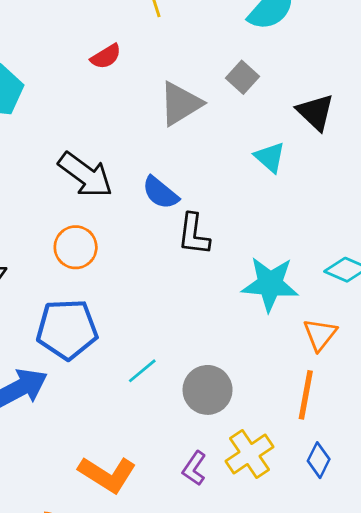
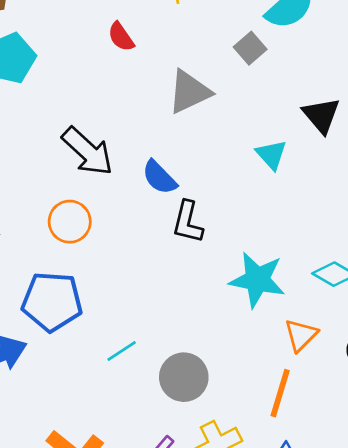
red semicircle: (106, 56) -> (121, 37), turned 80
gray square: (242, 77) -> (250, 48), moved

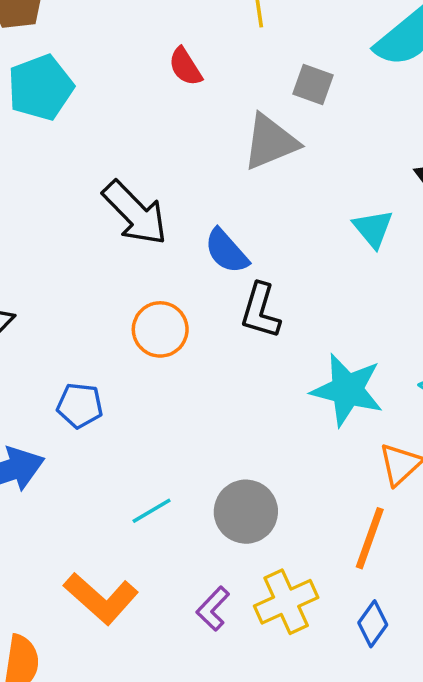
gray square: (250, 48) -> (313, 84), moved, turned -32
orange circle: (70, 222) -> (160, 329), moved
blue pentagon: (52, 302) -> (80, 406), size x0.6
cyan line: (122, 351) -> (152, 511), moved

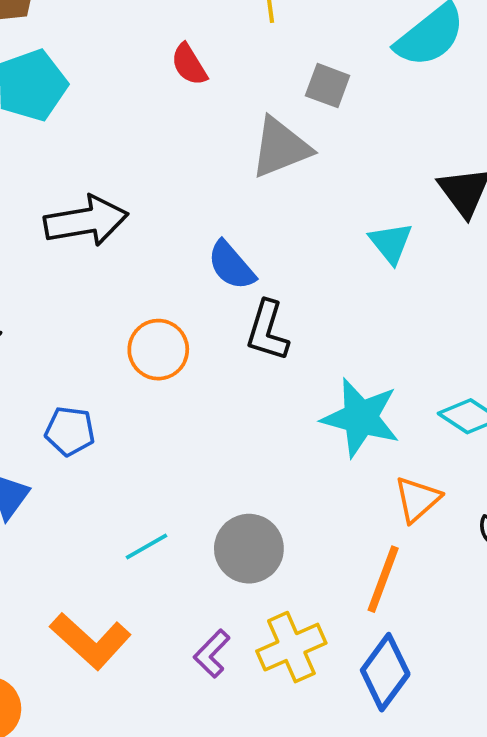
black arrow: (135, 213) -> (86, 221), moved, turned -56
blue diamond: (373, 624) -> (385, 672), size x1.5

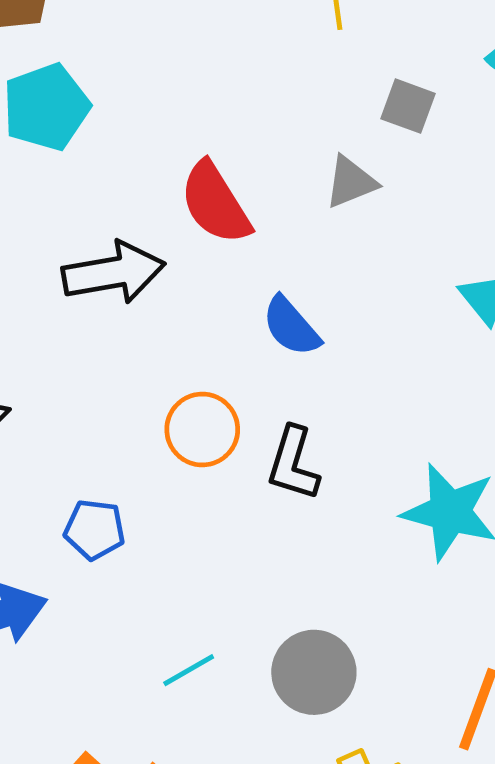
red semicircle: (189, 64) -> (215, 203), moved, size x1.6
gray triangle: (281, 147) -> (351, 182), size x0.7
black L-shape: (267, 331) -> (293, 464), moved

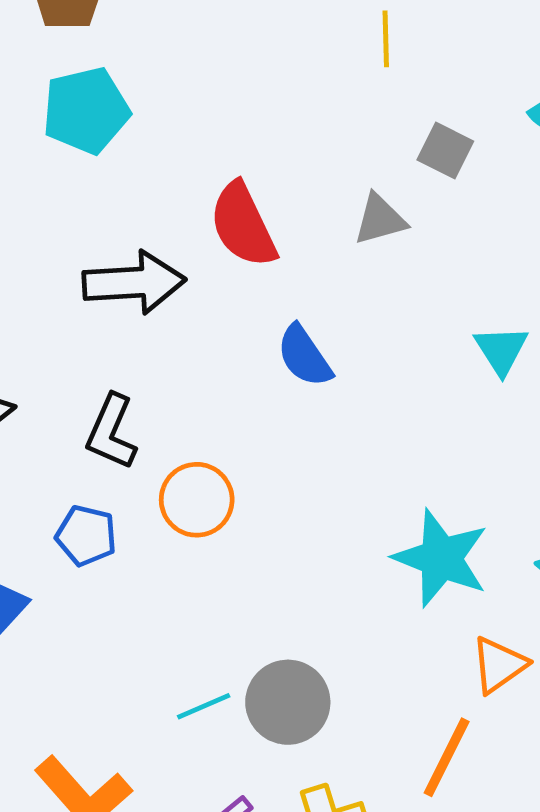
orange circle: (202, 429) -> (197, 500), moved
black L-shape: (293, 464) -> (111, 432), moved
cyan line: (189, 670) -> (204, 706), moved

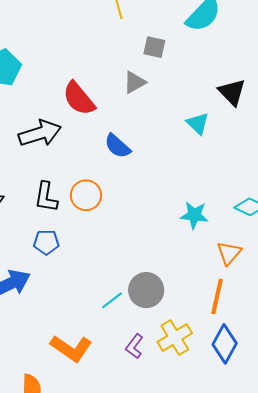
orange circle: (197, 500) -> (86, 195), moved
cyan star: (441, 558) -> (194, 215), size x0.7

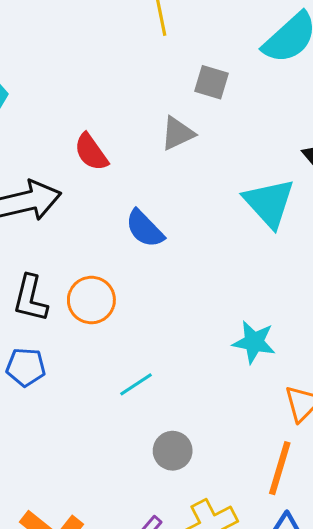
red semicircle: (79, 99) -> (91, 152), size x0.7
cyan triangle: (198, 123) -> (269, 203), size x1.5
gray circle: (146, 290) -> (173, 451), size x0.7
cyan line: (112, 300) -> (136, 384), moved

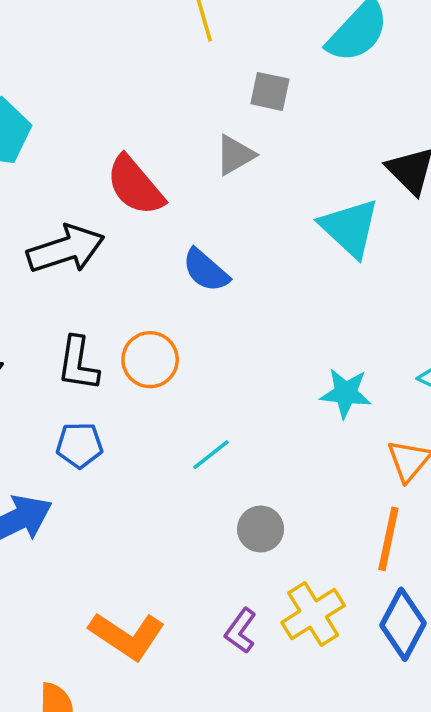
red semicircle: (91, 152) -> (135, 186), size x1.4

